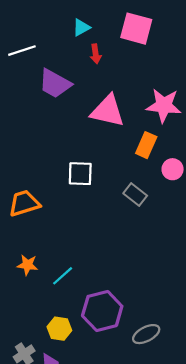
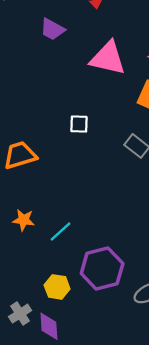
purple trapezoid: (55, 84) -> (52, 29), size x0.7
white square: (80, 174) -> (79, 124), size x0.7

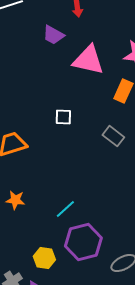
purple trapezoid: (52, 29) -> (53, 35), moved
cyan line: (60, 231) -> (65, 209), moved

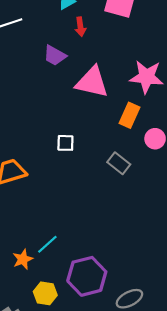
orange star: (15, 200) -> (23, 259), moved, turned -30
cyan line: (65, 209) -> (47, 244), moved

